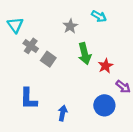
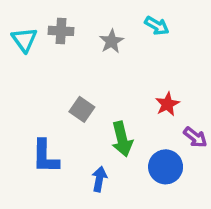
gray cross: (31, 46) -> (61, 31), moved, turned -32
green arrow: (85, 54) -> (122, 139), moved
gray square: (48, 59) -> (82, 109), moved

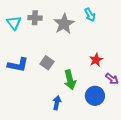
cyan arrow: (157, 26) -> (90, 15), turned 32
gray star: (112, 41) -> (64, 24), size x1.5
blue L-shape: (45, 156) -> (18, 65), moved, turned -80

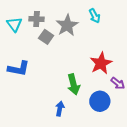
red star: (96, 60) -> (101, 63), size x1.5
gray square: (47, 63) -> (46, 37), moved

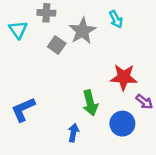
gray cross: (37, 19) -> (46, 13), moved
red star: (101, 63) -> (124, 77), turned 30
blue L-shape: (19, 69) -> (23, 109), moved, turned 145

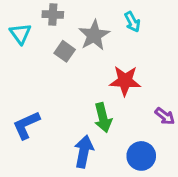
red star: (124, 77) -> (125, 81), moved
blue circle: (122, 124) -> (141, 156), moved
blue arrow: (73, 133) -> (84, 152), size x1.5

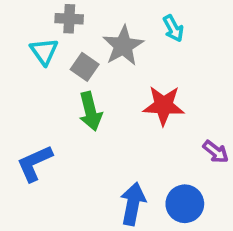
cyan triangle: (20, 34) -> (44, 52), moved
green arrow: (103, 118) -> (90, 111), moved
blue arrow: (84, 152) -> (133, 204), moved

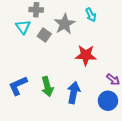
green arrow: (90, 111) -> (47, 87), moved
blue arrow: (133, 204) -> (74, 93), moved
blue circle: (185, 204) -> (108, 101), moved

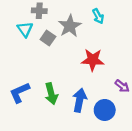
blue circle: (108, 101) -> (105, 110), moved

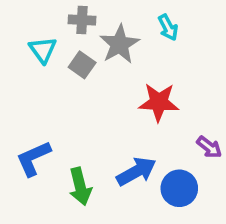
gray cross: (39, 11) -> (82, 20), moved
green arrow: (51, 94) -> (80, 186), moved
blue arrow: (80, 100) -> (136, 171), turned 50

